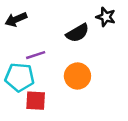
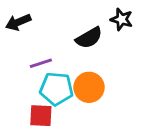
cyan pentagon: (20, 77) -> (56, 89), moved

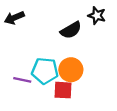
purple line: (41, 63) -> (22, 80), moved, turned 30
red square: (41, 116) -> (63, 90), moved

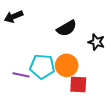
black star: (97, 15) -> (96, 42), moved
red square: (63, 90) -> (78, 84), moved

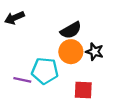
black star: (96, 42) -> (95, 52), moved
orange circle: (67, 65) -> (71, 52), moved

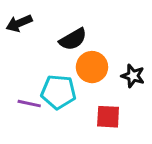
black semicircle: (71, 30) -> (73, 39), moved
black star: (95, 52) -> (133, 76), moved

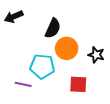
black semicircle: (73, 39) -> (53, 28), turned -36
purple line: (29, 104) -> (23, 84), moved

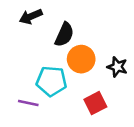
black arrow: (14, 17) -> (31, 16), moved
red square: (78, 84) -> (95, 103), turned -30

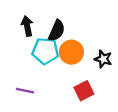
black arrow: (31, 16) -> (27, 26), moved, turned 102
cyan pentagon: (51, 81) -> (45, 51), moved

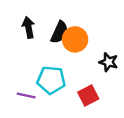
cyan pentagon: (45, 51) -> (51, 80), moved
orange circle: (71, 52) -> (75, 39), moved

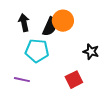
orange circle: (75, 39) -> (63, 21), moved
cyan pentagon: (51, 80) -> (37, 51), moved

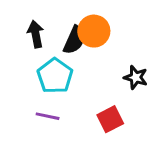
cyan pentagon: (37, 51) -> (55, 76), turned 30
purple line: (22, 80) -> (48, 116), moved

